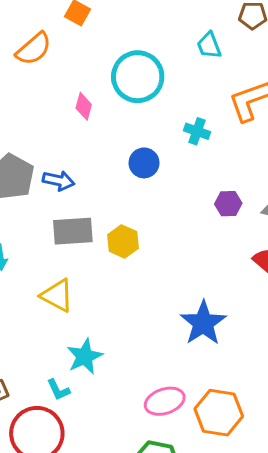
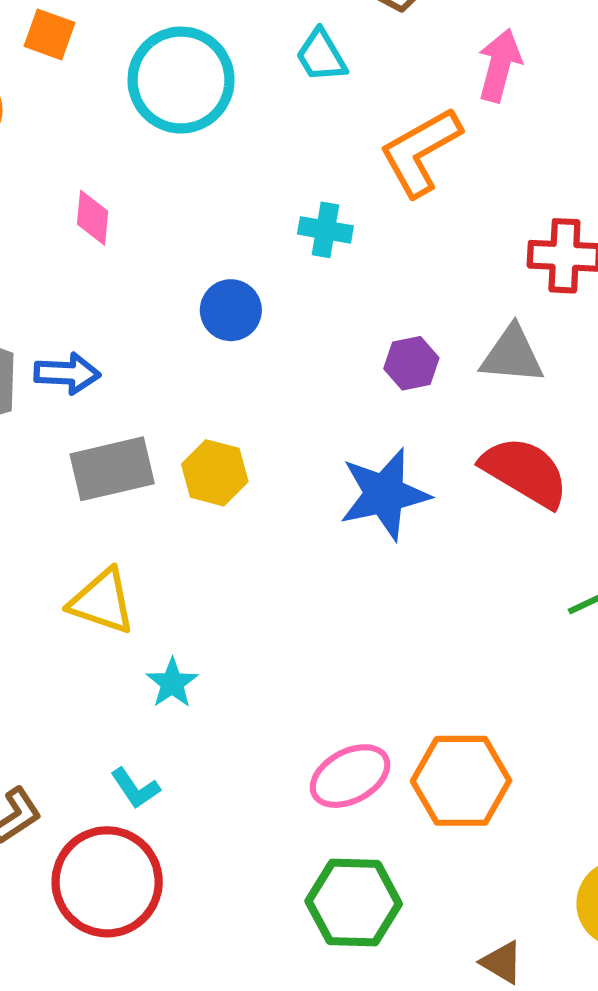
cyan circle: (138, 77) -> (181, 80), moved
blue star: (203, 323) -> (384, 494), moved, turned 30
cyan star: (85, 356) -> (172, 683), moved, size x0.7

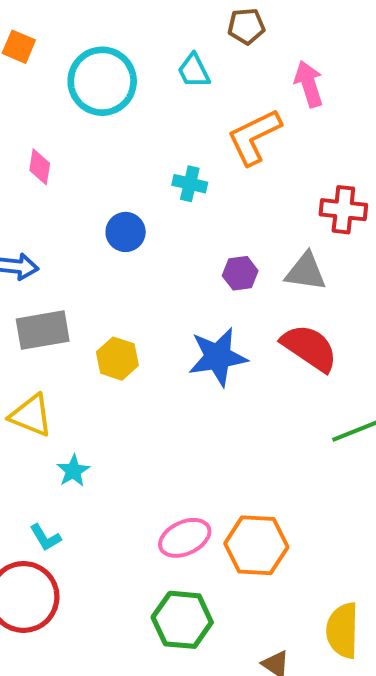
pink arrow: (500, 65) -> (309, 84), turned -36
yellow hexagon: (215, 473) -> (117, 359), moved

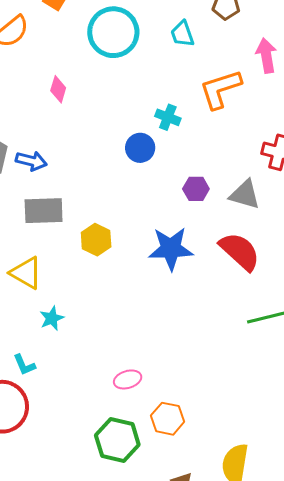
blue circle: (126, 232) -> (140, 148), moved
pink ellipse: (185, 538) -> (128, 379), size x0.7
orange hexagon: (256, 545) -> (168, 419), moved, size x0.7

